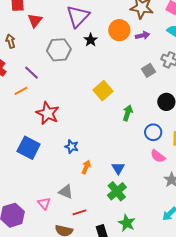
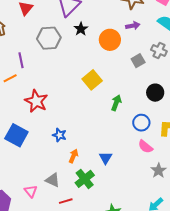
orange circle: (119, 30) -> (110, 40), moved
purple line: (31, 73) -> (21, 60), turned 35
green cross: (117, 191) -> (85, 179), moved

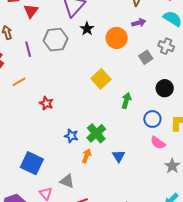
purple line: (21, 60) -> (28, 49), moved
red star: (36, 101) -> (46, 103), size x0.6
blue square: (16, 135) -> (32, 163), moved
green cross: (85, 179) -> (96, 133), moved

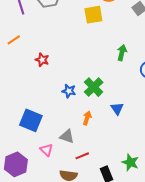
yellow square: (101, 79) -> (93, 15), moved, turned 36
orange arrow: (87, 156) -> (87, 118), moved

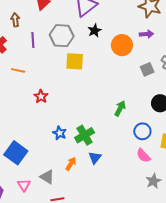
yellow square: (93, 15) -> (75, 61), moved
orange line: (14, 40) -> (18, 70), turned 32
blue triangle: (117, 109) -> (95, 158), moved

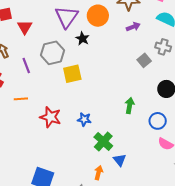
orange circle: (122, 45) -> (98, 16), moved
red star: (41, 96) -> (50, 117), size x1.5
blue star: (60, 133) -> (84, 119), moved

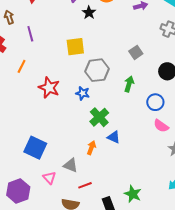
gray hexagon: (52, 53) -> (97, 70), moved
gray square: (144, 60) -> (136, 52), moved
orange line: (21, 99) -> (22, 66), turned -64
blue triangle: (120, 160) -> (114, 137), turned -32

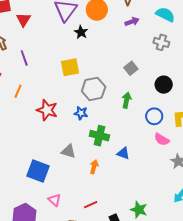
green cross: (99, 117) -> (99, 136), turned -30
blue triangle: (114, 137) -> (123, 153), moved
gray triangle: (71, 165) -> (68, 151), moved

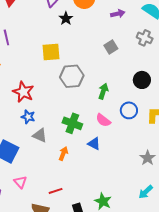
gray square: (131, 68) -> (111, 47), moved
blue star: (81, 113) -> (28, 117), moved
pink semicircle: (162, 139) -> (103, 120), moved

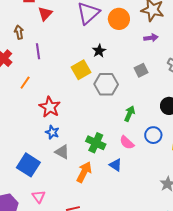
black star: (66, 18) -> (99, 51), moved
yellow square: (51, 52) -> (81, 70), turned -30
gray hexagon: (72, 76) -> (106, 84), moved
orange arrow: (63, 154) -> (84, 172), size x1.5

